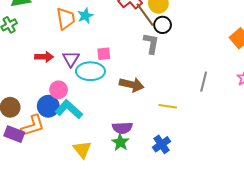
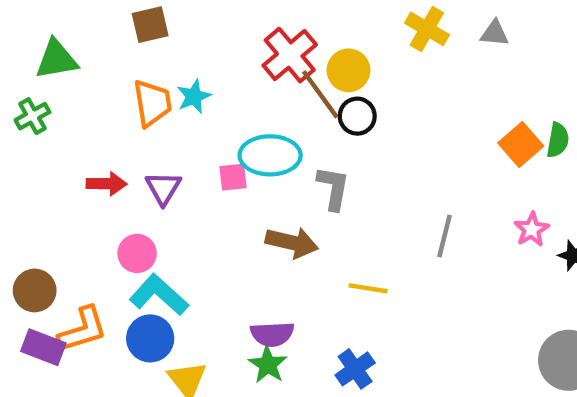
gray L-shape: (151, 43) -> (333, 188), moved
cyan ellipse: (90, 71) -> (270, 155), moved
blue circle: (48, 106) -> (150, 338), moved

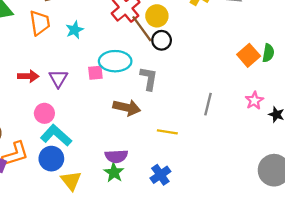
orange trapezoid: (152, 103) -> (40, 23), moved

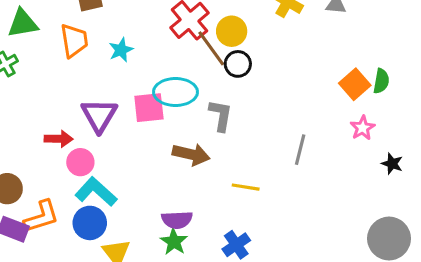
pink square: (95, 73) -> (149, 108), size x1.5
red arrow: (28, 76) -> (59, 139), moved
purple triangle: (58, 79) -> (99, 115), size x1.4
pink star: (254, 101) -> (363, 128), moved

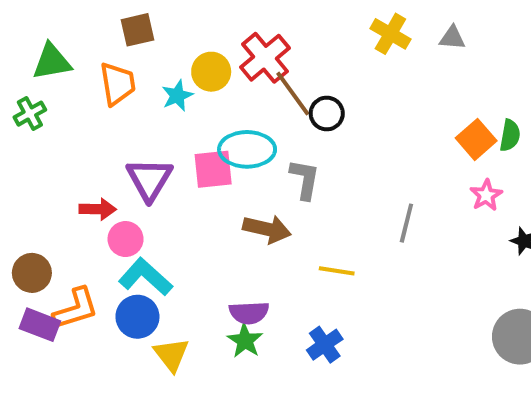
yellow circle: (232, 31) -> (211, 72), moved

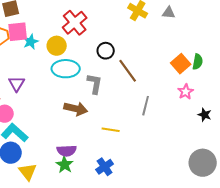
yellow circle: (211, 72) -> (57, 46), moved
brown line: (293, 94) -> (128, 71), moved
pink square: (213, 169) -> (18, 32), moved
purple triangle: (149, 179) -> (17, 84), size x0.7

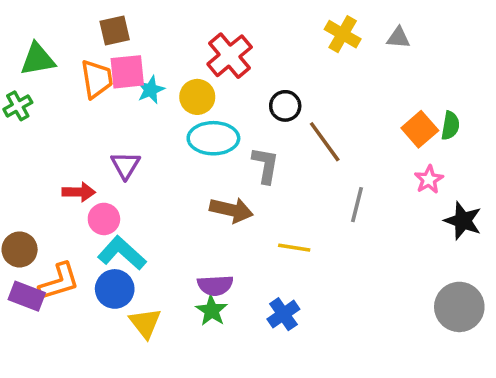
black star: (205, 115) -> (463, 221), size x1.5

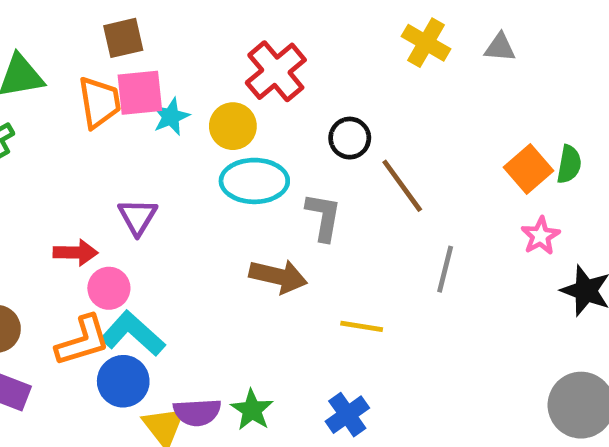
orange L-shape: (59, 282) -> (83, 341), moved
purple semicircle: (215, 285) -> (197, 412), moved

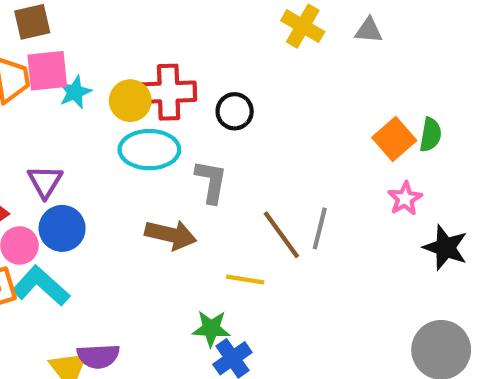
red cross: (276, 71) -> (169, 92), moved, turned 38
brown line: (402, 186) -> (281, 235), moved
blue circle: (123, 381) -> (62, 228), moved
green star: (252, 410) -> (211, 329), moved, turned -30

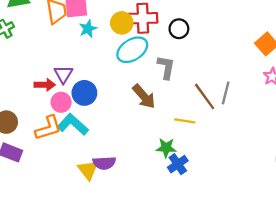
cyan star: (75, 92) -> (88, 29), moved
cyan ellipse: (149, 150) -> (132, 50), turned -32
purple triangle: (45, 182) -> (63, 74), moved
brown arrow: (171, 235) -> (144, 96), turned 36

